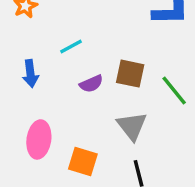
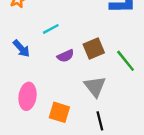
blue arrow: (30, 74) -> (21, 49), turned -36
brown square: (130, 74) -> (94, 49), turned -35

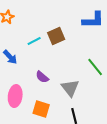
brown square: (94, 49) -> (56, 36), moved
purple semicircle: (66, 56) -> (42, 77), moved, turned 64

